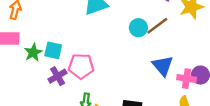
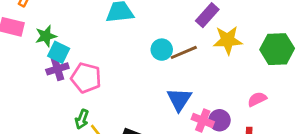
green star: (33, 53) -> (46, 36), moved
purple cross: (58, 76) -> (57, 69), moved

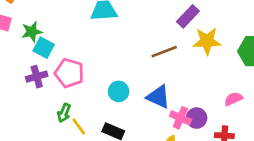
cyan circle: (162, 50) -> (119, 91), moved
purple cross: (57, 69) -> (37, 77), moved
blue triangle: (179, 99) -> (158, 97), turned -40

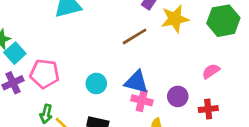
cyan square: (44, 48) -> (15, 53), turned 30
pink cross: (180, 118) -> (142, 100), moved

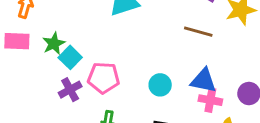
brown line: (135, 36) -> (198, 32), turned 50

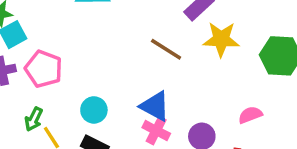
cyan circle: (160, 85) -> (94, 110), moved

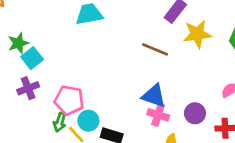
pink pentagon: (44, 69) -> (69, 100), moved
cyan circle: (94, 110) -> (88, 121), moved

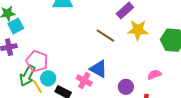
pink cross: (158, 115) -> (84, 81), moved
green arrow: (60, 122) -> (27, 76), size x1.5

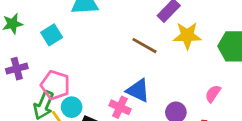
cyan square: (16, 26) -> (52, 35), moved
pink semicircle: (154, 75) -> (213, 94), turned -32

